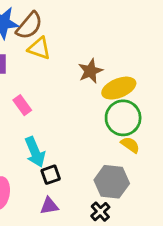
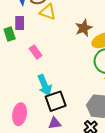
black square: (51, 175) -> (56, 101), size x1.5

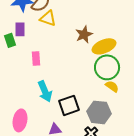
pink rectangle: (36, 52) -> (36, 58), turned 32
black square: (56, 101) -> (69, 105), moved

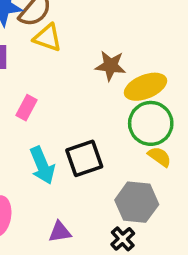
brown star: (84, 34) -> (110, 66), turned 30
pink rectangle: (36, 58) -> (27, 108), turned 32
black square: (69, 105) -> (84, 158), moved

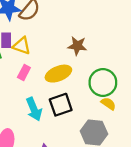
yellow triangle: (48, 38) -> (22, 46), moved
yellow ellipse: (145, 87) -> (58, 74), moved

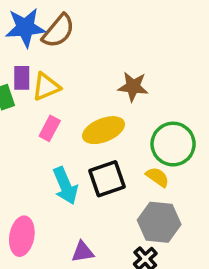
yellow triangle: (22, 46) -> (46, 87), turned -42
yellow semicircle: (108, 104) -> (157, 177), moved

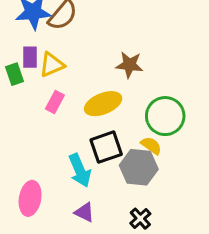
cyan arrow: (65, 186) -> (80, 170), moved
gray hexagon: (159, 222) -> (139, 167), moved
purple triangle: (83, 252) -> (84, 212), turned 35

